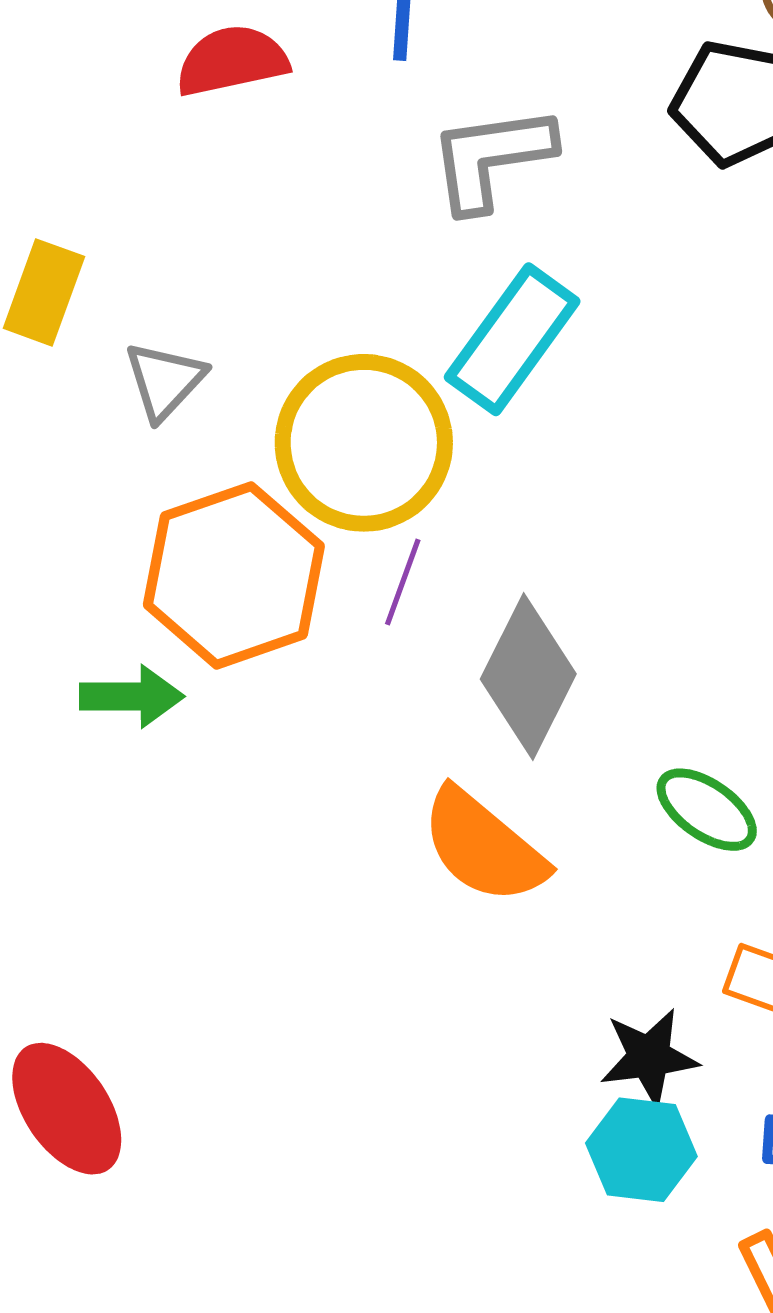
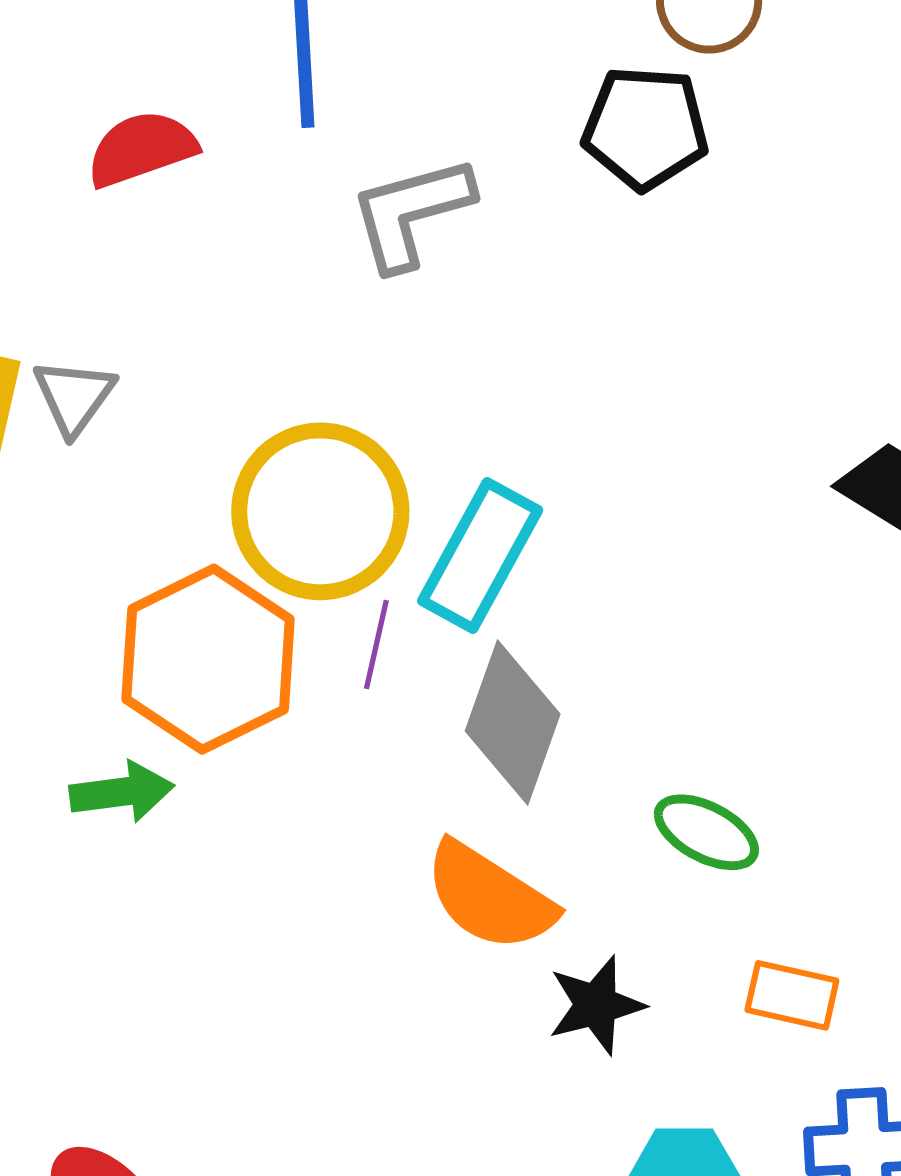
cyan rectangle: (512, 339) -> (480, 555), moved
gray triangle: (165, 381) -> (74, 396), moved
black star: (649, 1057) -> (596, 1005), moved

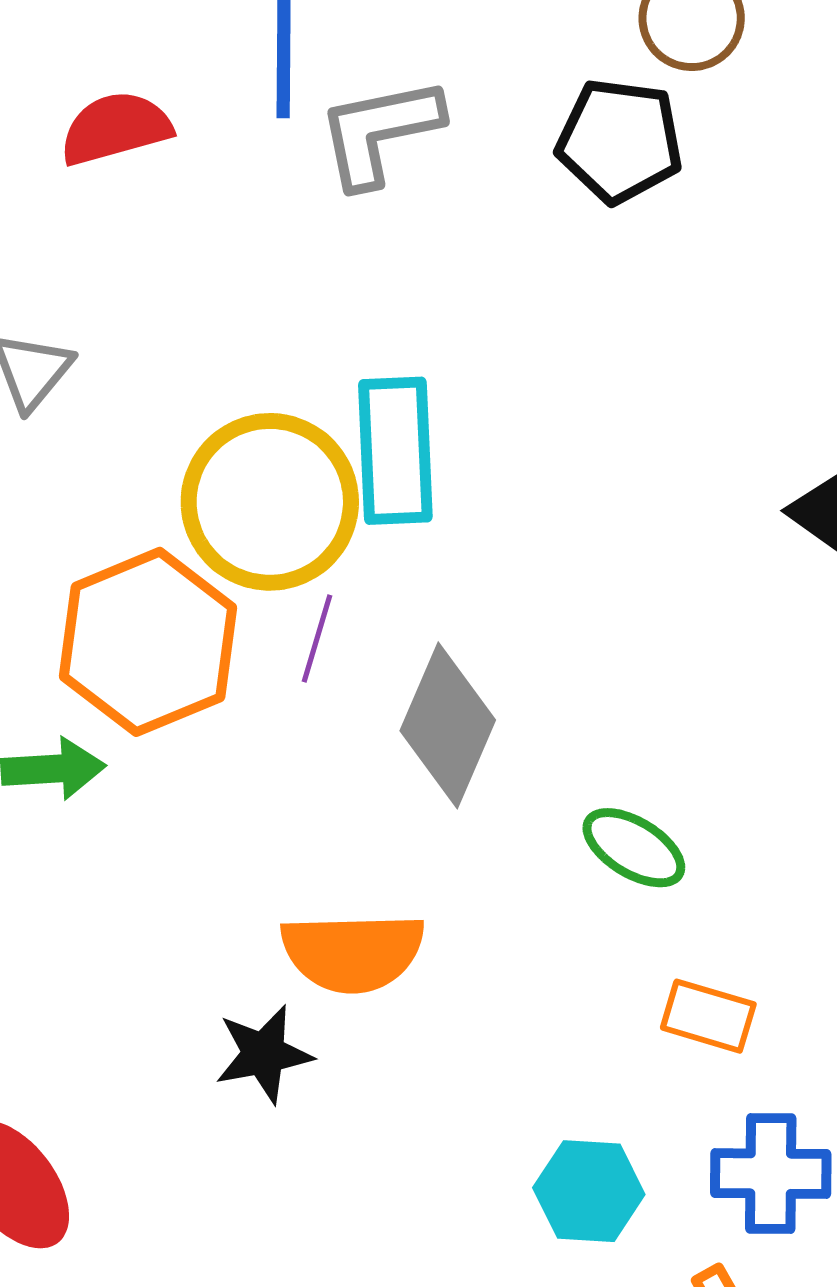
gray L-shape: (411, 213) -> (380, 132), moved
cyan rectangle: (480, 555) -> (395, 451), moved, turned -35
orange semicircle: (490, 897) -> (353, 952), moved, turned -38
black star: (596, 1005) -> (264, 1054), moved

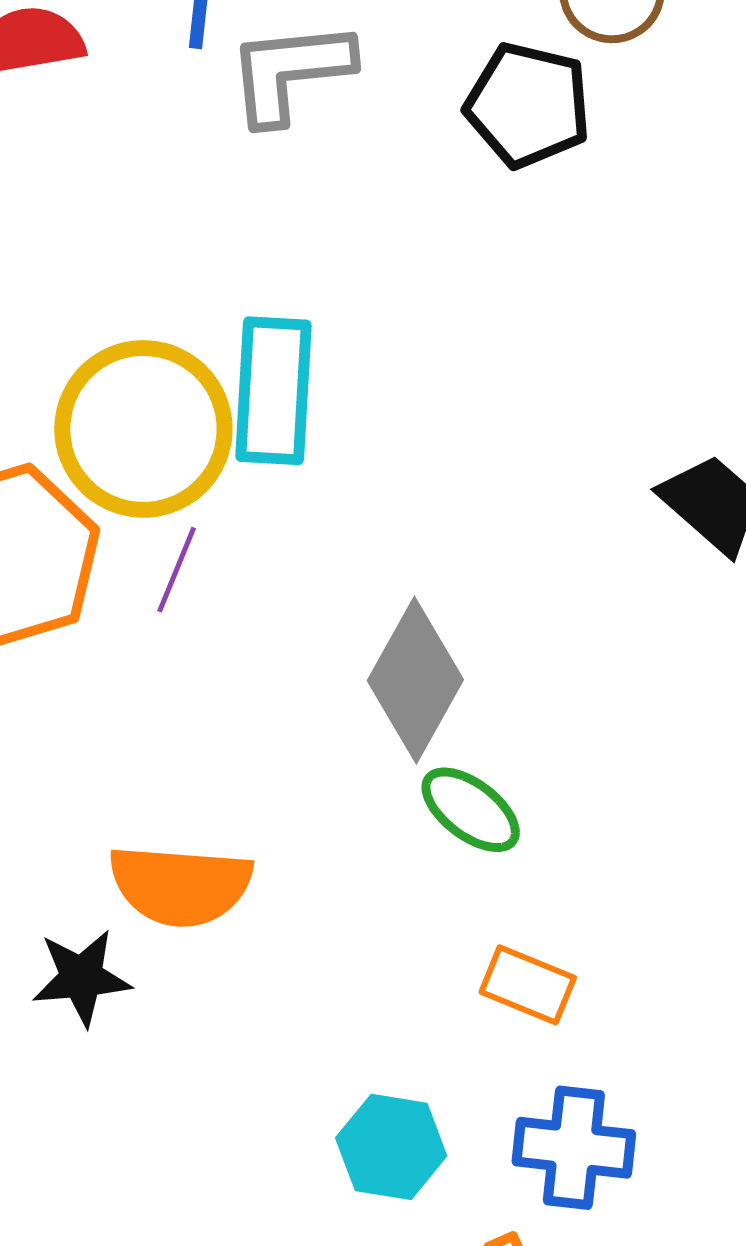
gray diamond: (448, 725) -> (415, 680), moved

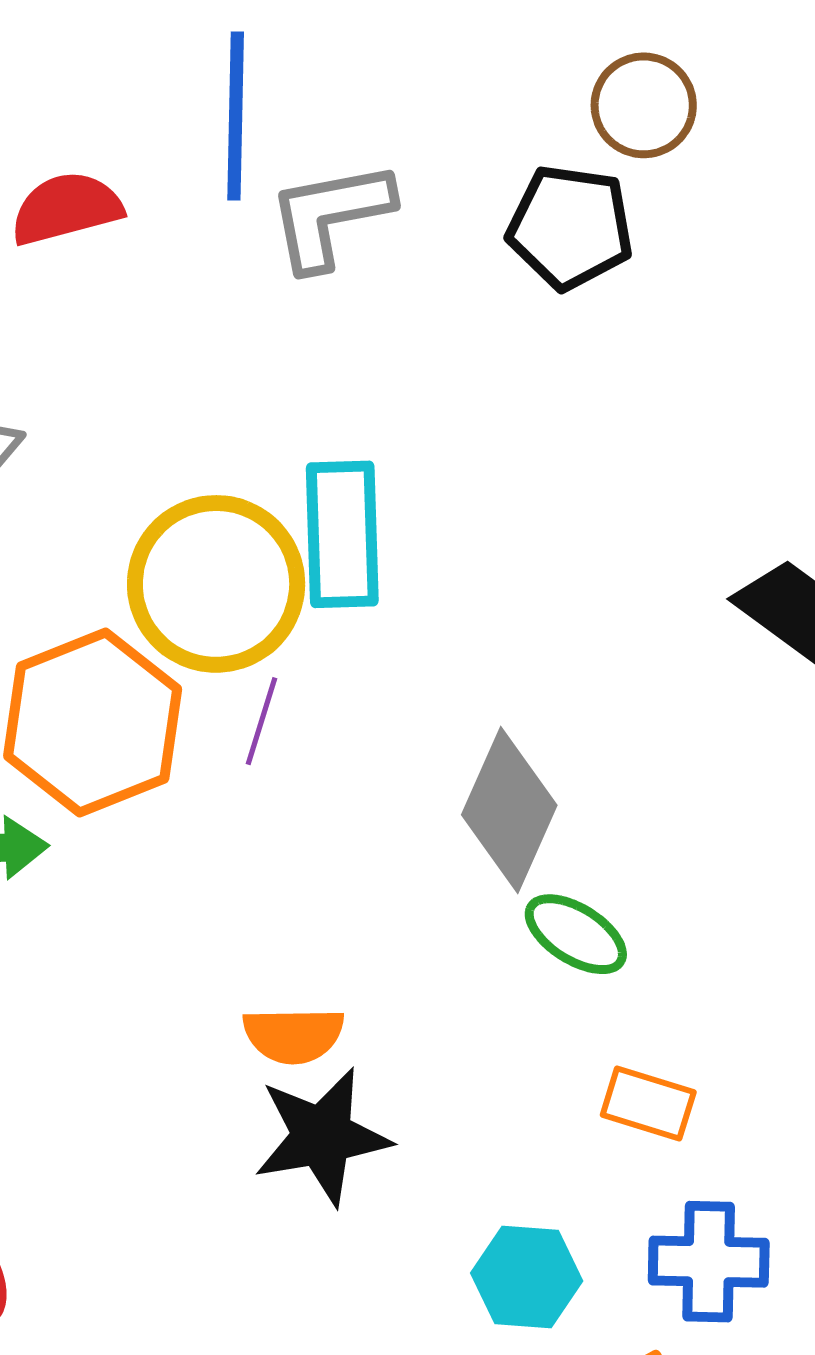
orange semicircle: (180, 885) -> (293, 1035), size x0.7
black star: (81, 978) -> (322, 1136), moved, size x1.4

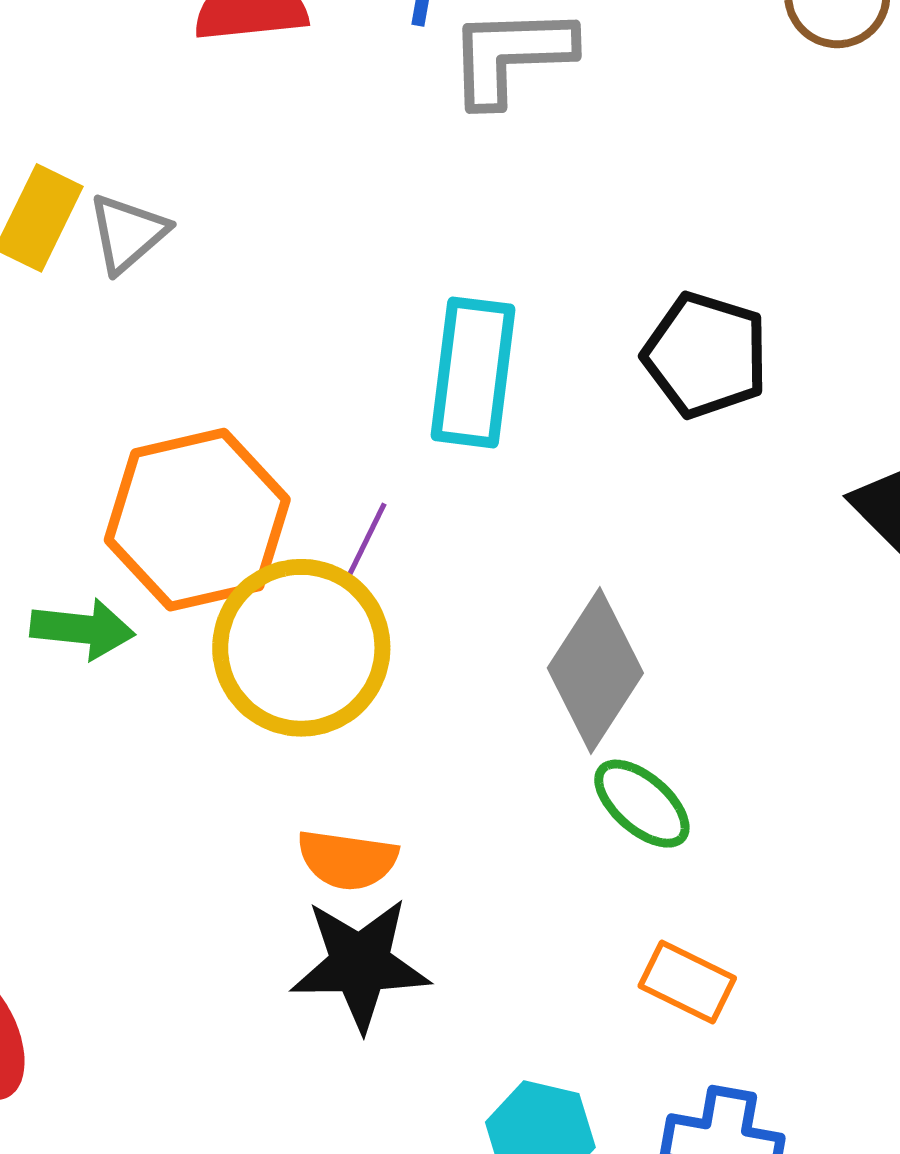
black pentagon: (570, 227) -> (706, 355), moved
yellow circle: (216, 584) -> (301, 648), moved

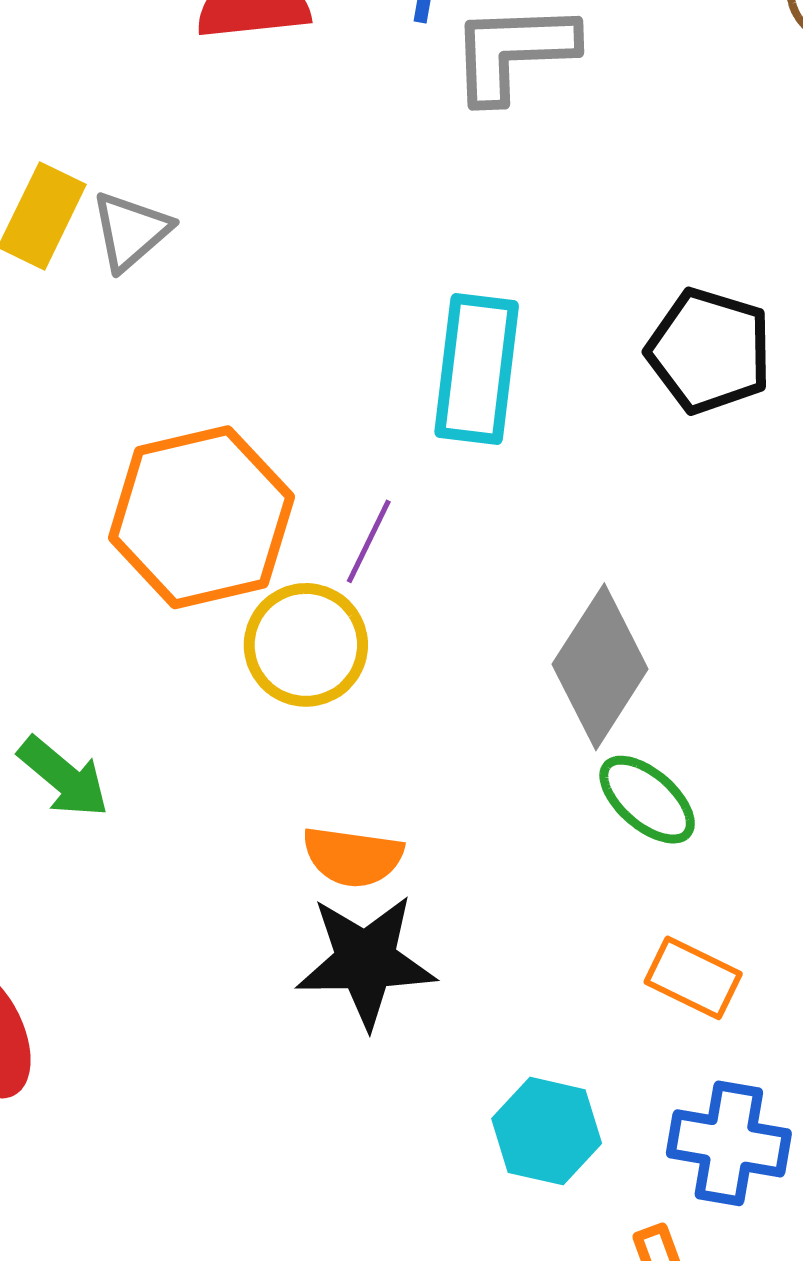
green arrow: (83, 629) -> (64, 777), moved, turned 34
yellow circle: (301, 648) -> (306, 645), size x0.7

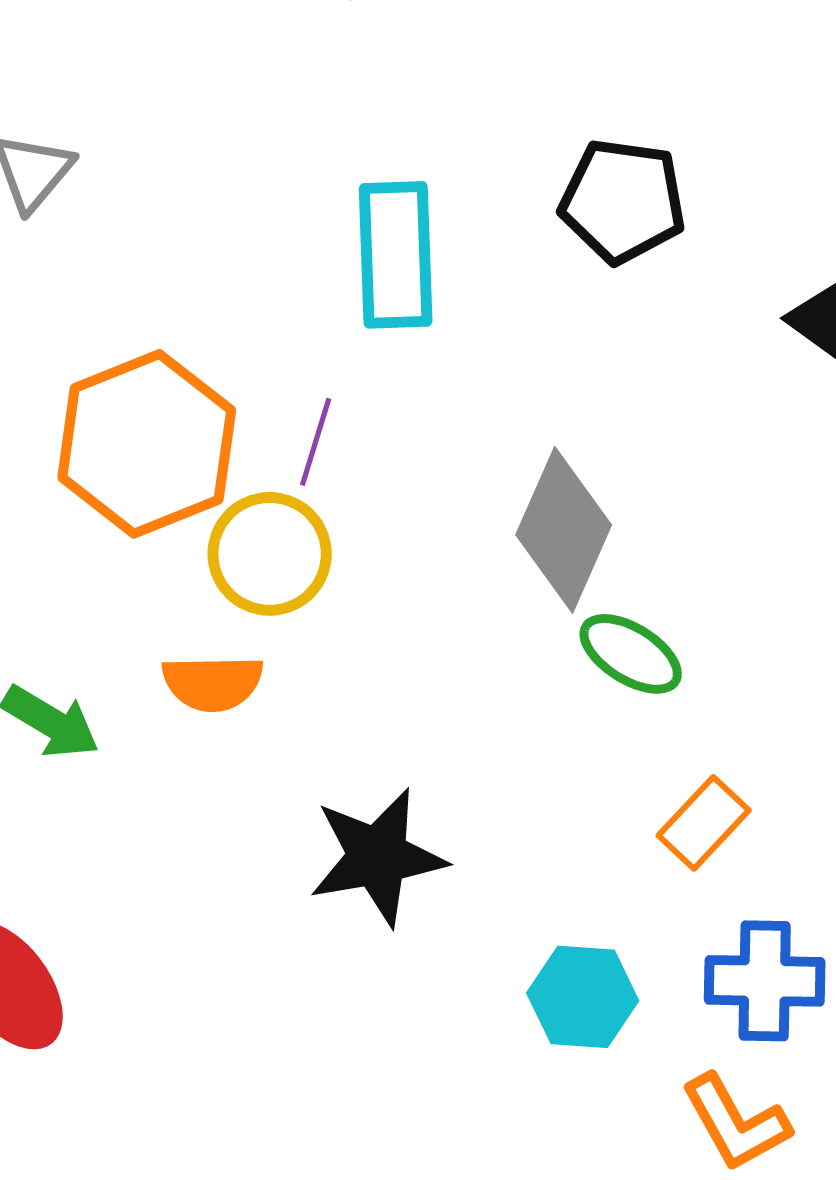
orange semicircle: (353, 857) -> (213, 683), moved
orange rectangle: (693, 978) -> (704, 823), turned -64

